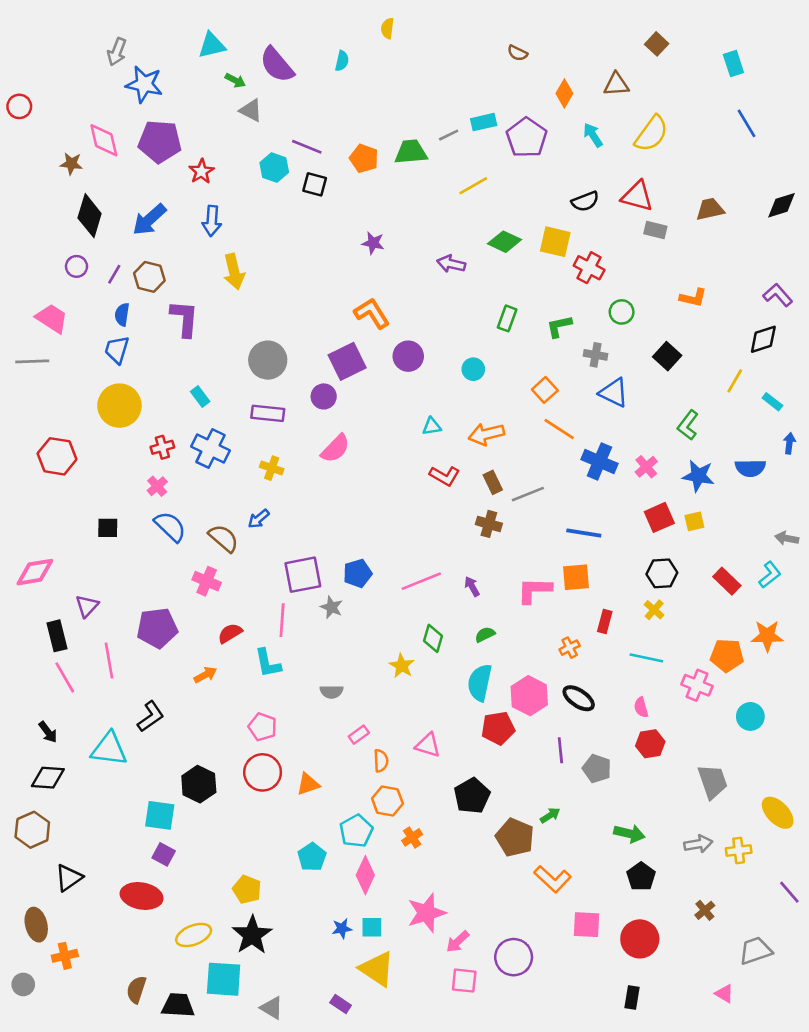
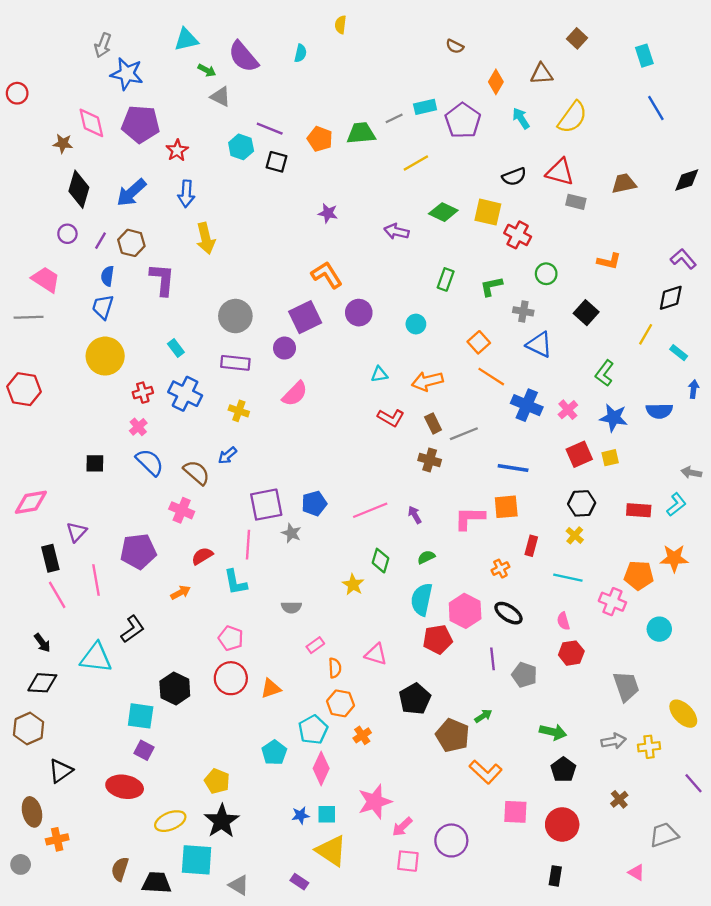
red hexagon: (57, 456) -> (24, 389), moved
red rectangle: (727, 581) -> (639, 510), turned -40

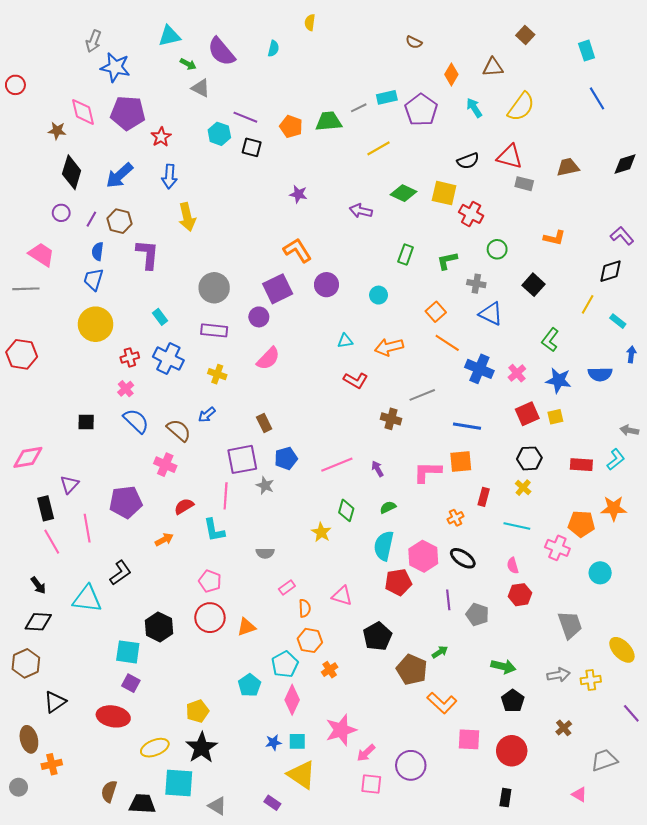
brown rectangle: (433, 423) -> (264, 423), moved
yellow pentagon: (217, 781) -> (197, 711), turned 30

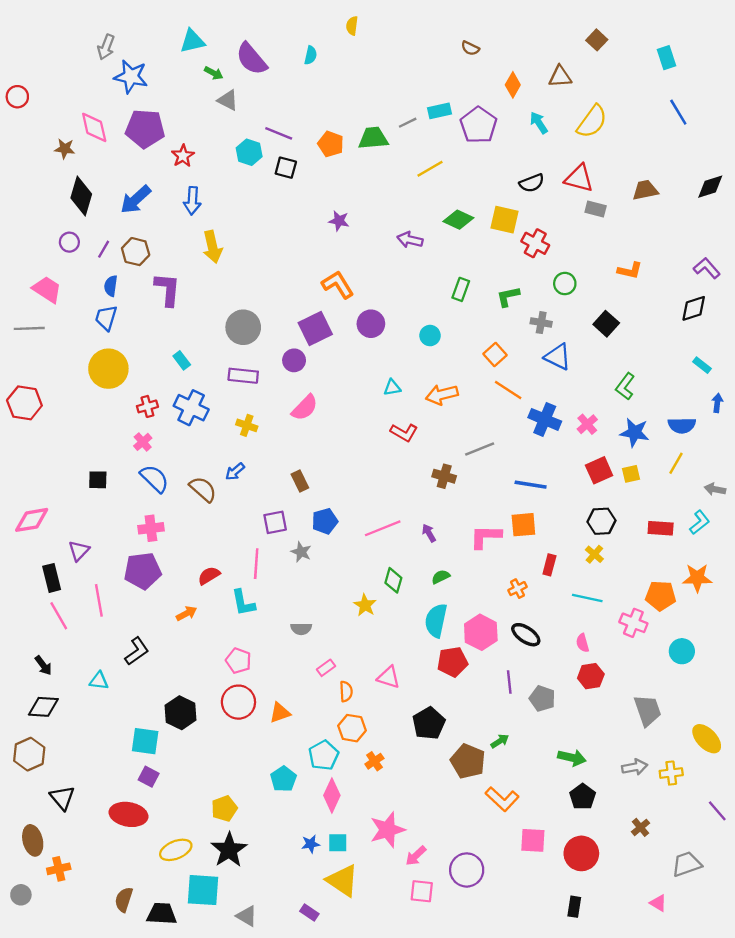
yellow line: (588, 304) -> (676, 463), moved
purple square: (242, 459) -> (275, 522), size x0.7
pink cross: (165, 465) -> (151, 528), moved, turned -30
cyan triangle: (87, 599) -> (99, 681), size x0.6
black triangle: (55, 702) -> (62, 798), turned -35

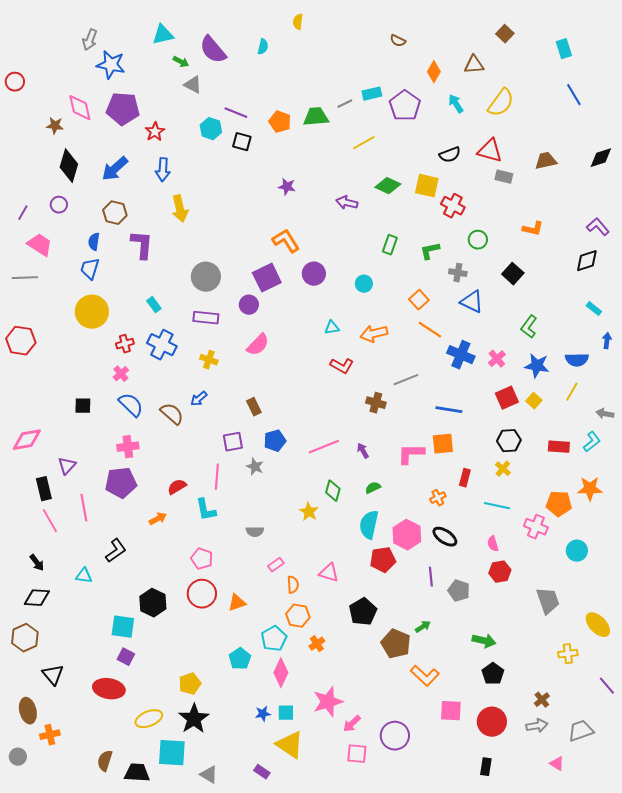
purple line: (104, 249) -> (23, 213), moved
yellow square: (631, 474) -> (534, 401), turned -35
gray arrow: (635, 767) -> (537, 726), moved

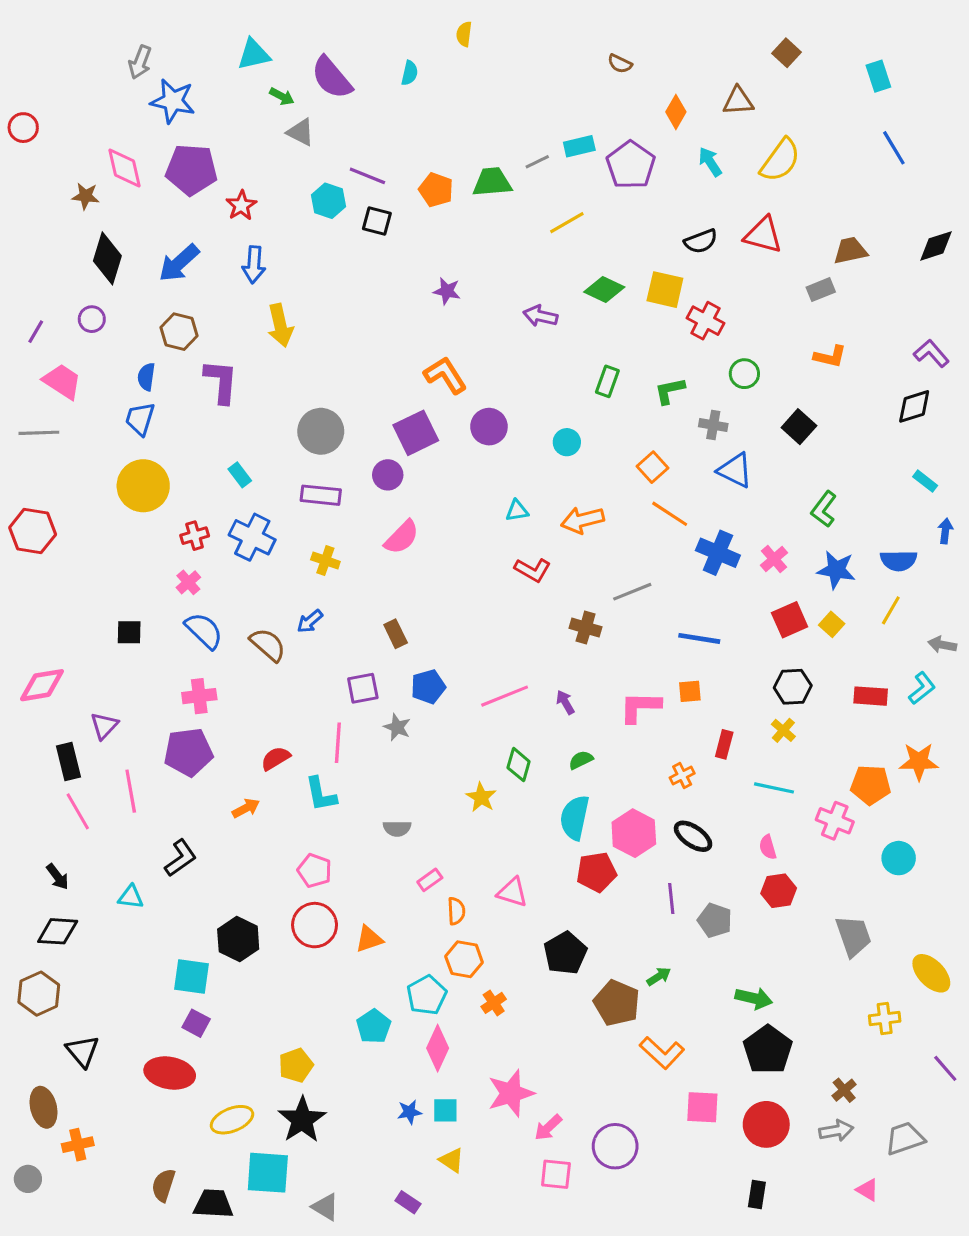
gray rectangle: (504, 177) -> (821, 290), moved, turned -36
orange square: (443, 444) -> (690, 691), size x0.7
black pentagon: (493, 674) -> (768, 1050), size x1.4
yellow triangle: (290, 745) -> (452, 1160), size x0.6

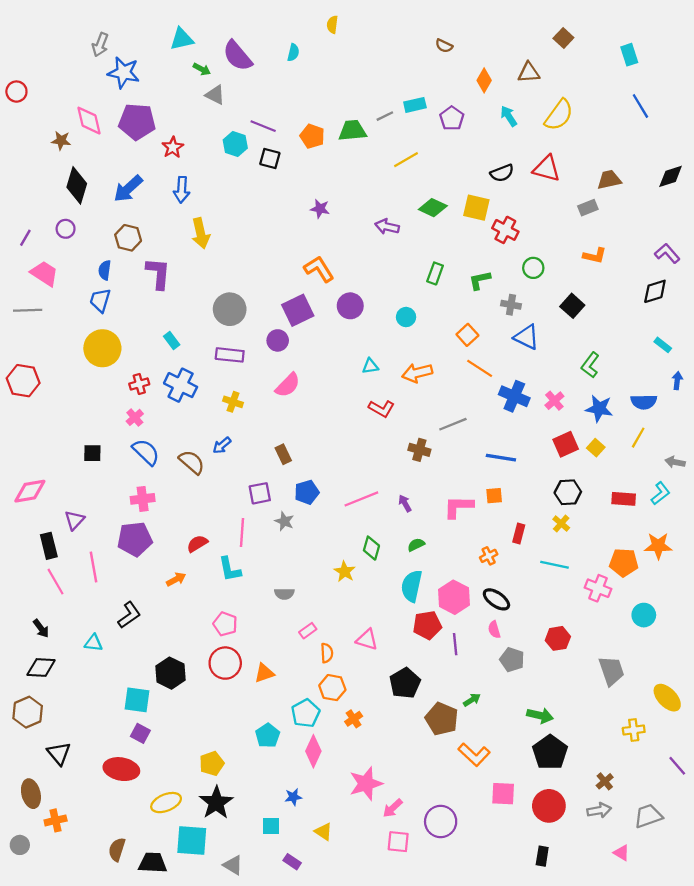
purple pentagon: (631, 165) -> (452, 118), size x0.7
pink semicircle: (768, 847) -> (494, 630), moved
purple line: (671, 899) -> (455, 644), moved
cyan square: (445, 1110) -> (271, 826), moved

